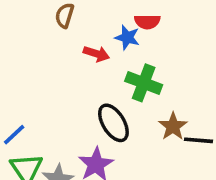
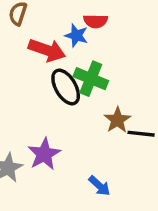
red arrow: (96, 54) -> (47, 50), size x1.5
black ellipse: (113, 123) -> (66, 87), moved

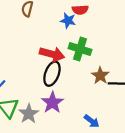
red arrow: (47, 50) -> (52, 54), moved
black ellipse: (66, 87) -> (52, 74), moved, turned 55

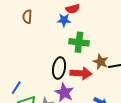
red arrow: (52, 54) -> (81, 73), moved

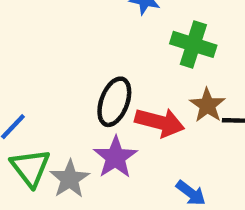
green cross: (79, 42) -> (193, 44), moved

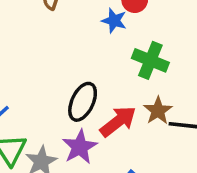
red arrow: (160, 122) -> (118, 121), turned -57

